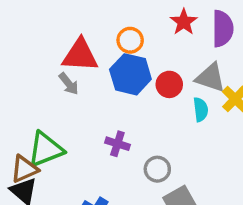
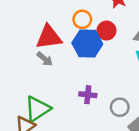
red circle: (169, 84) -> (106, 31), moved

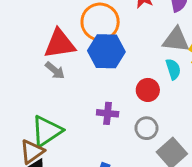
orange circle: (82, 19) -> (100, 22), size x1.6
red circle: (106, 31) -> (148, 90), moved

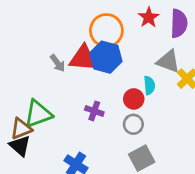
red triangle: (60, 44) -> (83, 58), moved
cyan semicircle: (173, 69) -> (149, 85), moved
gray circle: (147, 128) -> (133, 124), moved

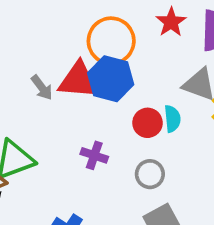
red circle: (134, 99) -> (148, 123), moved

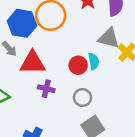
blue hexagon: (111, 79) -> (22, 23), moved
red triangle: (78, 80) -> (33, 63), moved

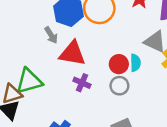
gray circle: (82, 98) -> (119, 86), moved

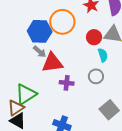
gray arrow: (51, 35) -> (40, 52), moved
red circle: (119, 64) -> (94, 37), moved

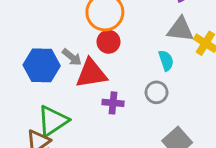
blue hexagon: (40, 31) -> (42, 65), moved
red circle: (94, 37) -> (109, 42), moved

